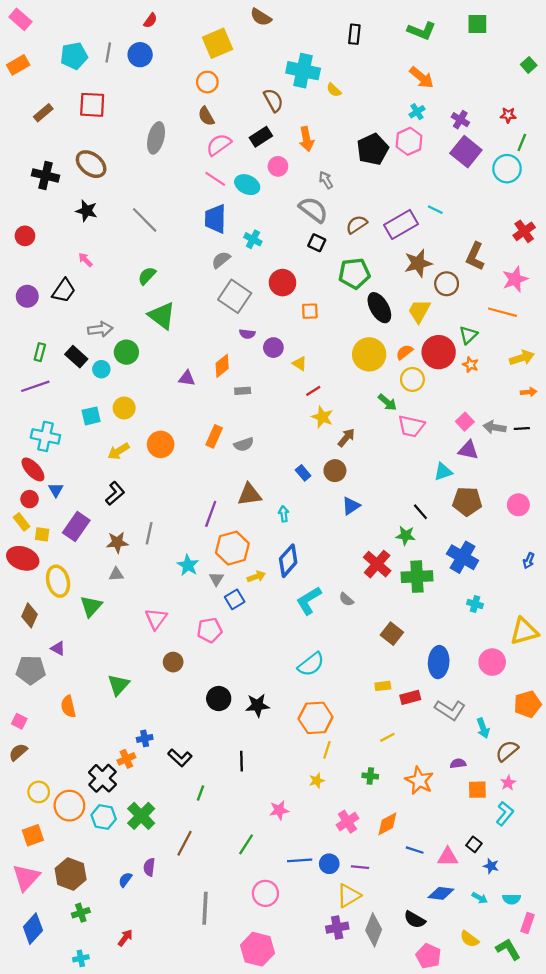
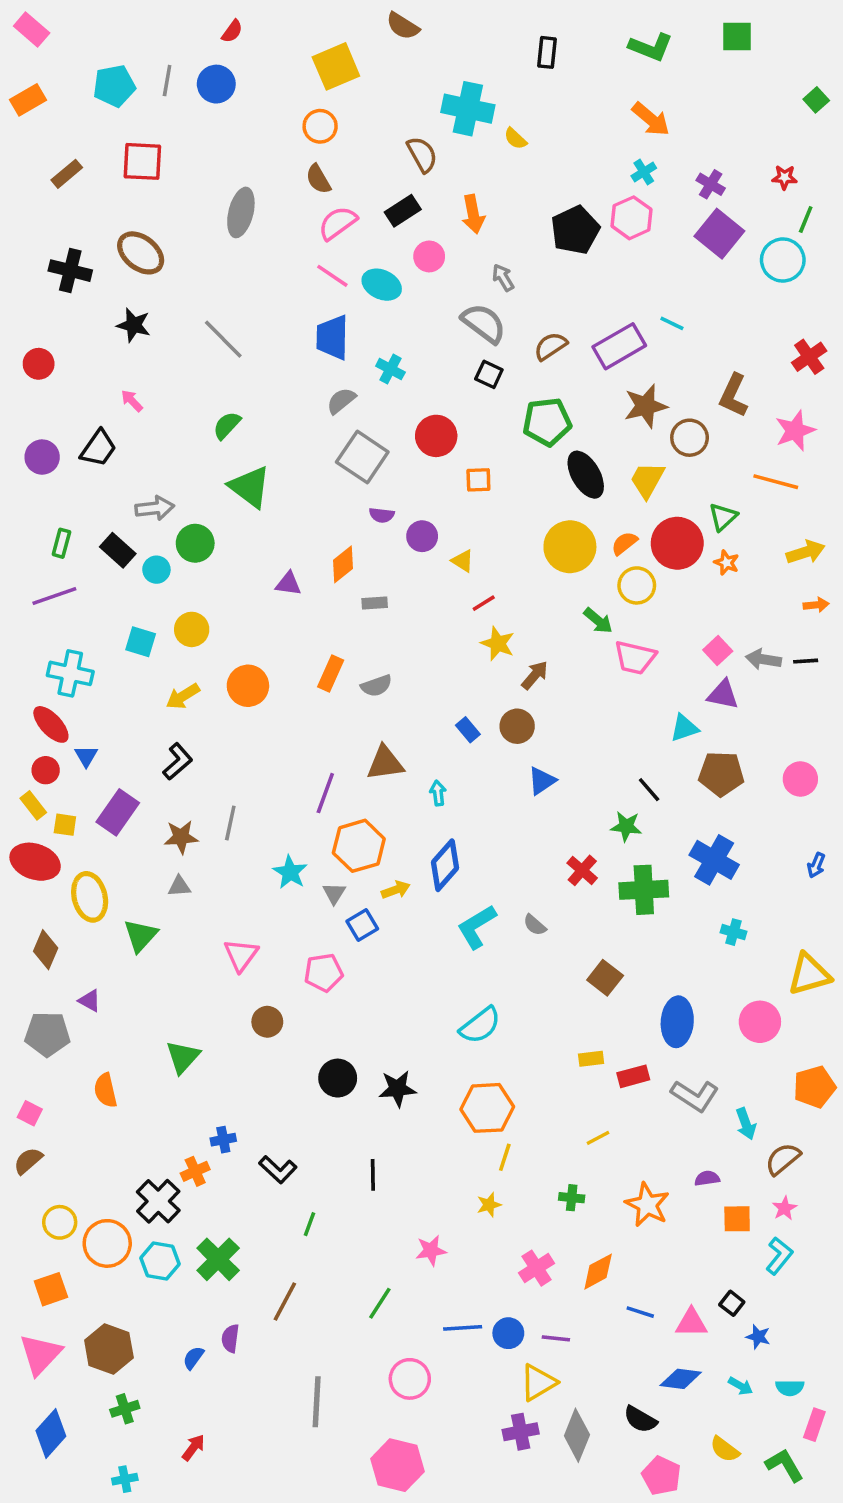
cyan square: (91, 416) -> (141, 642), turned 30
red cross: (377, 564) -> (582, 870), size x0.7

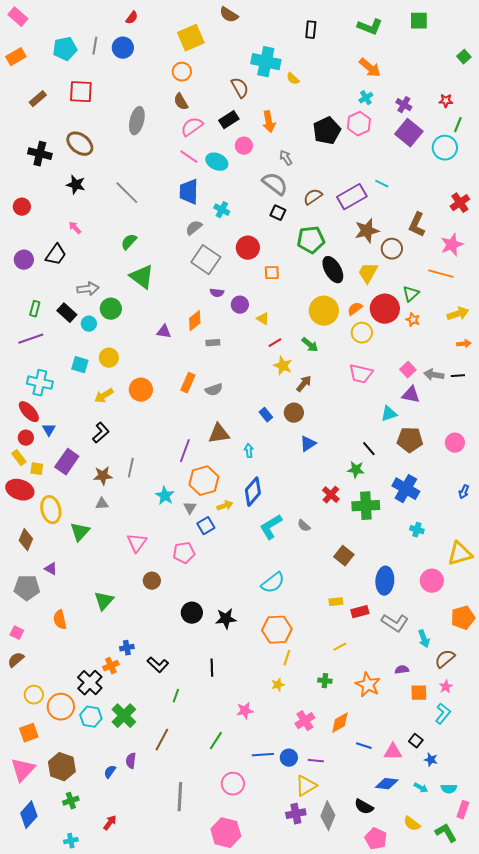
green arrow: (598, 621) -> (310, 345), moved

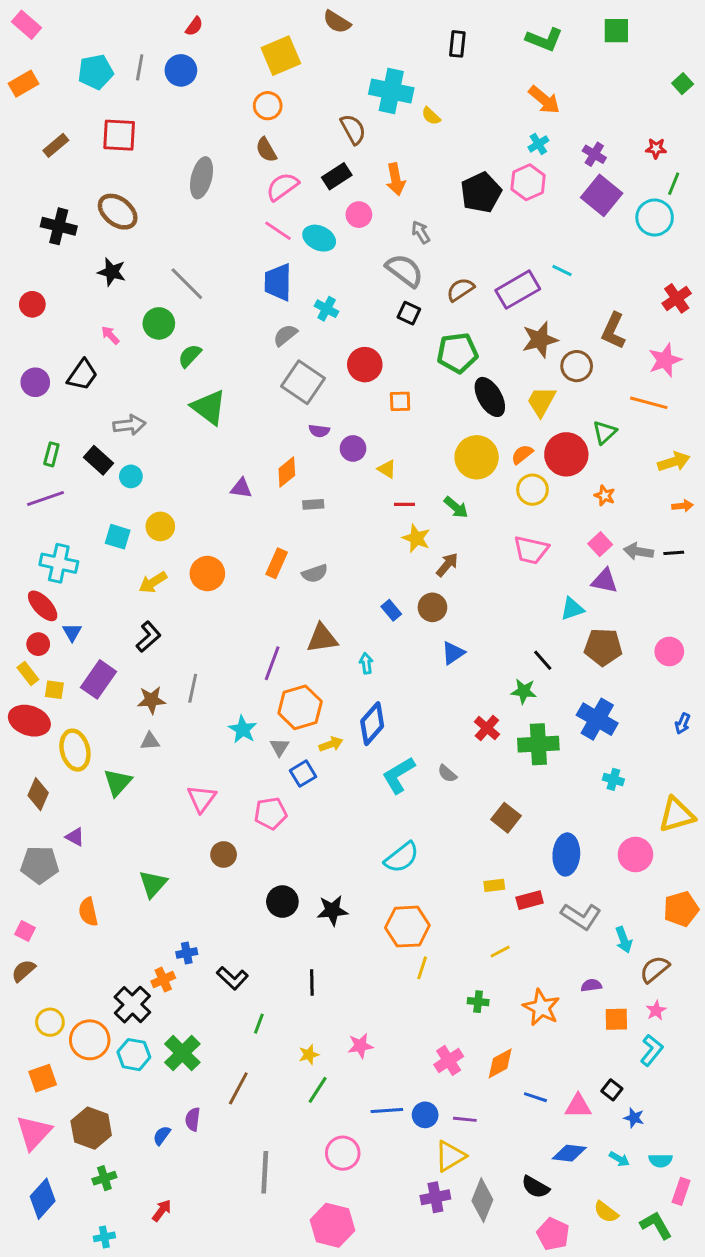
green circle: (111, 309) -> (159, 323), moved
orange star: (413, 320) -> (605, 496), moved
red line: (275, 343) -> (405, 504), turned 32
yellow star: (278, 685) -> (309, 1055), moved

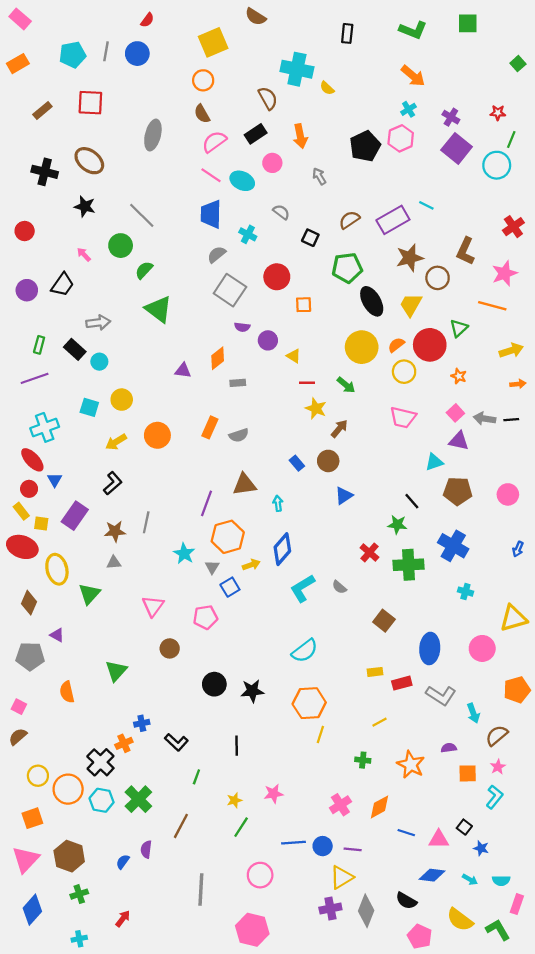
gray semicircle: (405, 270) -> (281, 212), moved, size x0.6
cyan cross: (59, 563) -> (45, 427), turned -32
yellow semicircle: (606, 1212) -> (460, 920), size x1.4

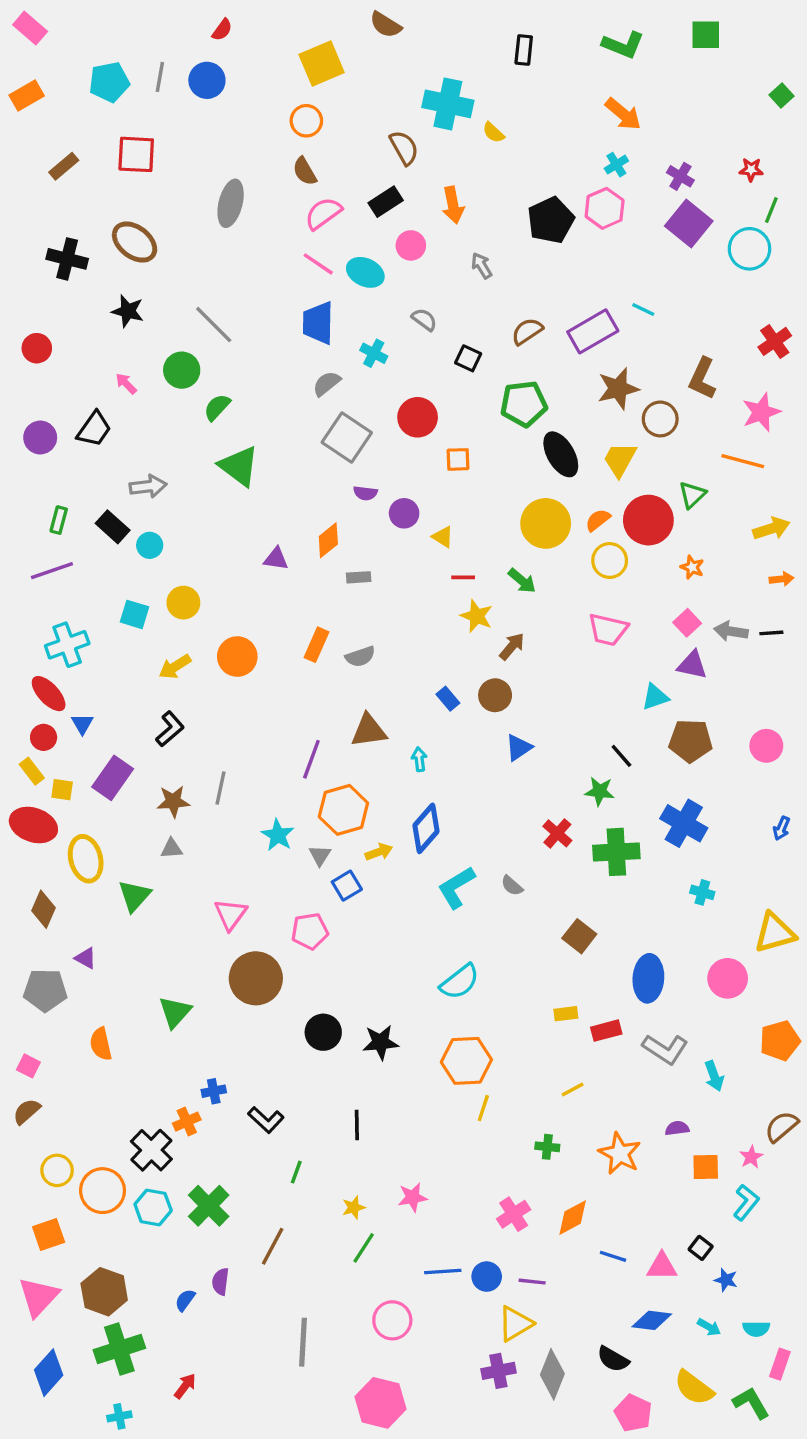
brown circle: (170, 648) -> (256, 978), size x1.8
brown semicircle: (497, 736) -> (781, 1127), moved
green cross: (79, 894) -> (119, 1349), size x1.8

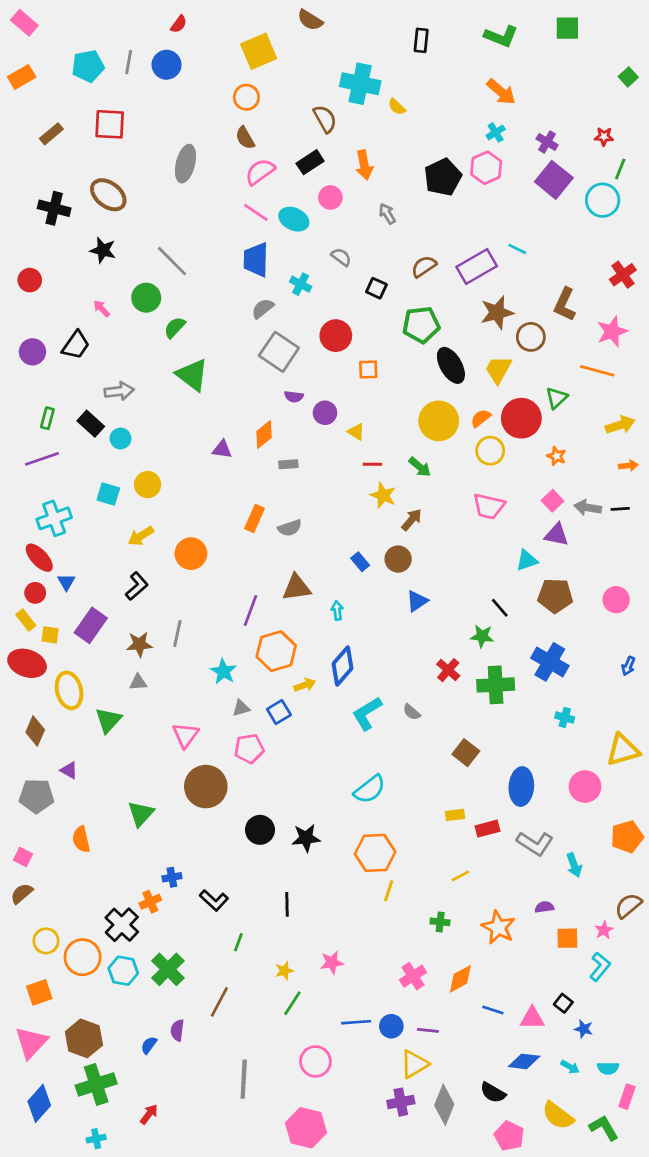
orange circle: (237, 657) -> (191, 554), moved
gray triangle: (320, 855) -> (241, 708), moved, turned 42

